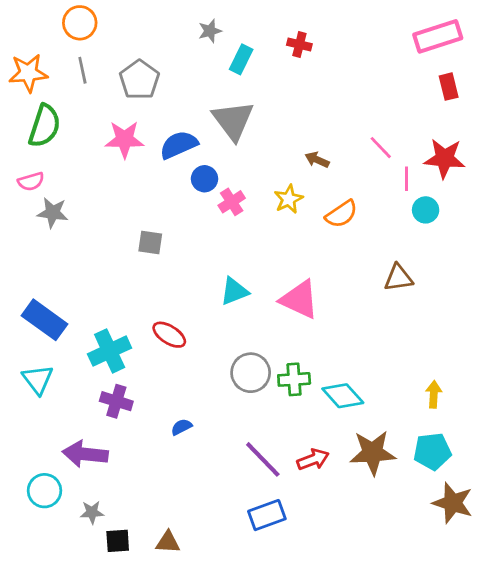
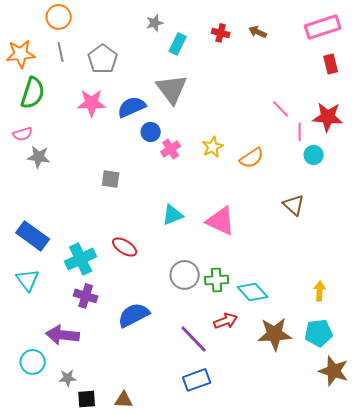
brown arrow: (317, 160) -> (258, 32), moved
brown triangle: (398, 278) -> (294, 205), turned 50
blue semicircle: (181, 427) -> (134, 315), size x2.0
red arrow: (313, 459) -> (226, 321), moved

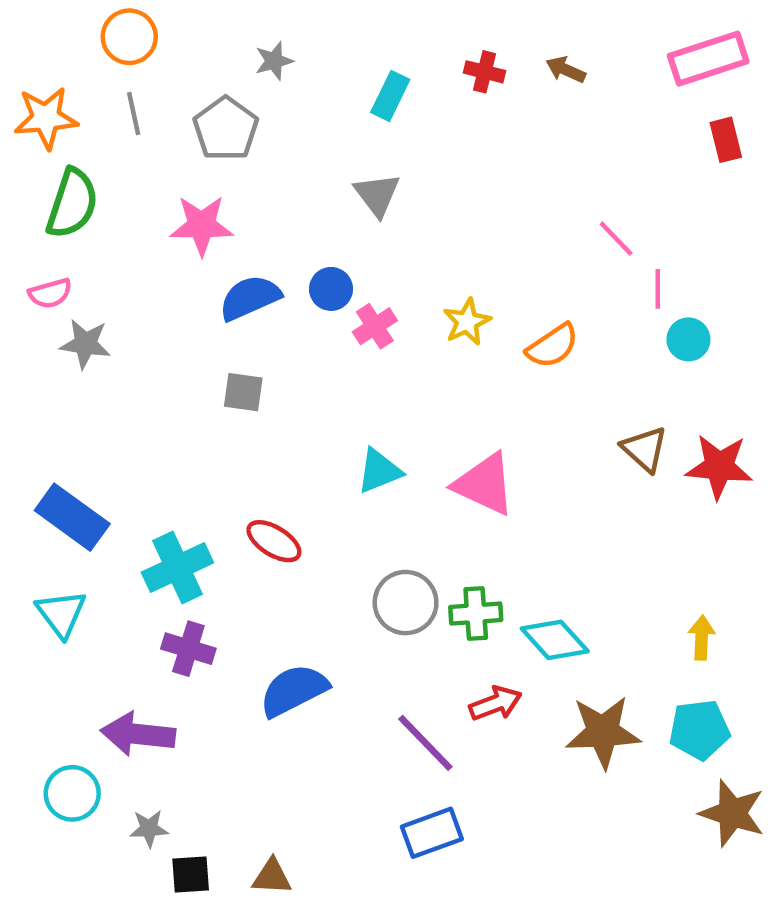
gray star: (155, 23) -> (274, 61), moved
gray triangle: (172, 89) -> (377, 195), size x0.7
blue semicircle: (132, 107) -> (250, 298), moved
red star: (328, 117) -> (719, 467), moved

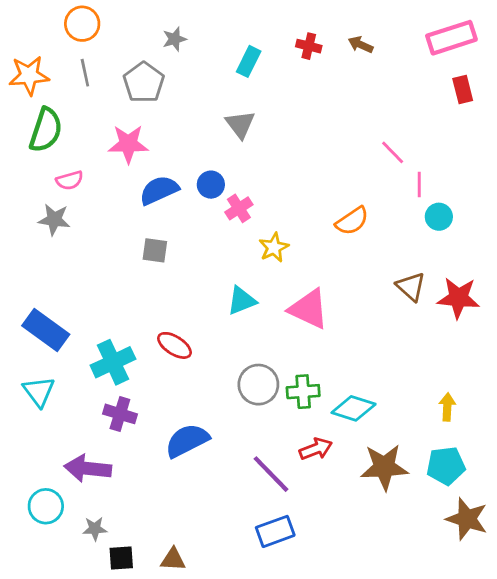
pink semicircle: (50, 293) -> (70, 180), moved
yellow star: (467, 322) -> (274, 247), moved
cyan diamond: (555, 640) -> (354, 408), turned -30

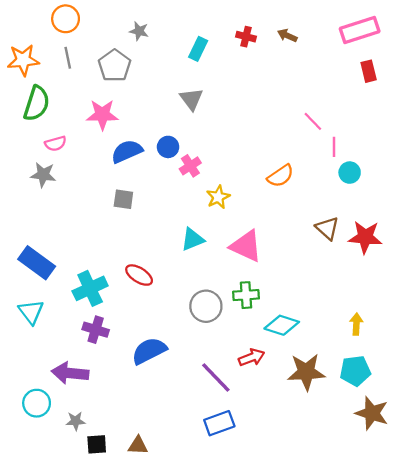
gray star: (174, 39) -> (139, 31), turned 30
green cross: (303, 392) -> (246, 295), moved

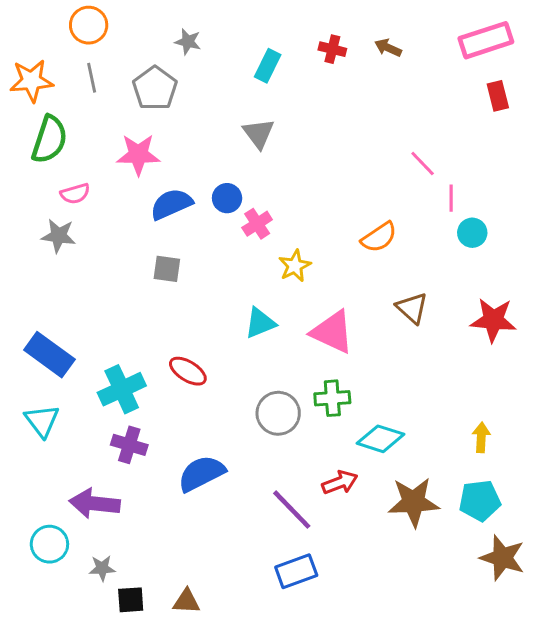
brown triangle: (327, 228) -> (412, 308), moved

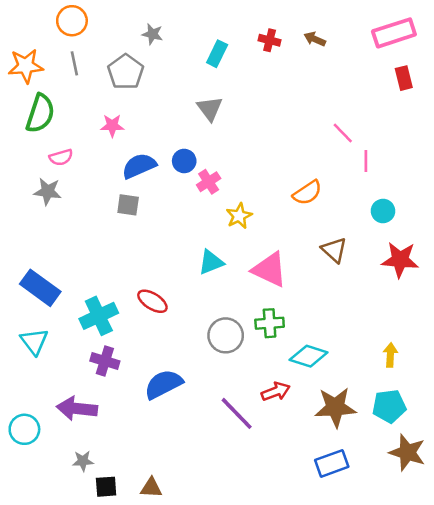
pink star: (138, 154) -> (112, 126), size x0.7
cyan circle: (472, 233) -> (383, 211), moved
gray square: (167, 269) -> (128, 205), moved
cyan circle: (49, 544) -> (24, 429), moved
blue rectangle: (296, 571) -> (332, 463), moved

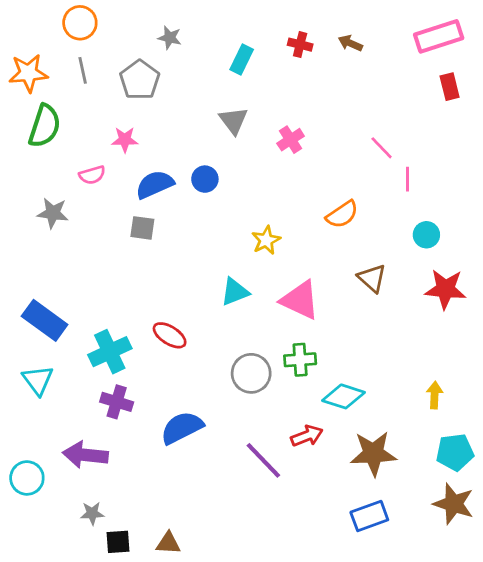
pink semicircle: (61, 157) -> (92, 175), moved
pink cross: (209, 182) -> (291, 140), moved
cyan pentagon: (389, 406) -> (455, 452), moved

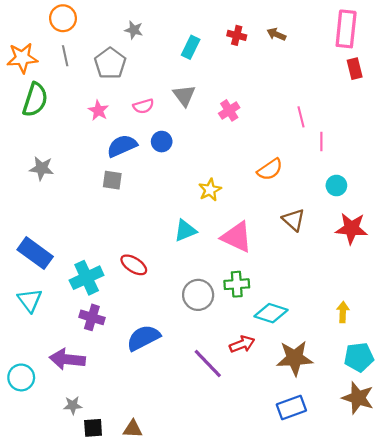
pink rectangle: (439, 36) -> (346, 29), turned -66
pink star: (125, 140) -> (98, 110), turned 30
pink line: (382, 148) -> (301, 117), turned 30
pink semicircle: (92, 175) -> (143, 106), moved

